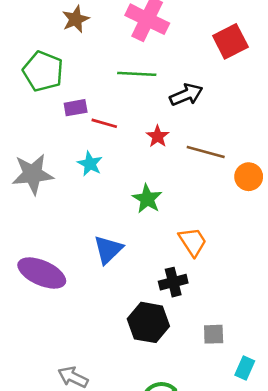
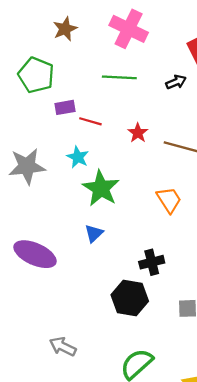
black arrow: (186, 95) -> (176, 82), moved, size x0.7
green star: (147, 199) -> (101, 188), moved, size x1.4
orange trapezoid: (193, 242) -> (169, 200), moved
blue triangle: (108, 250) -> (94, 233), size x0.7

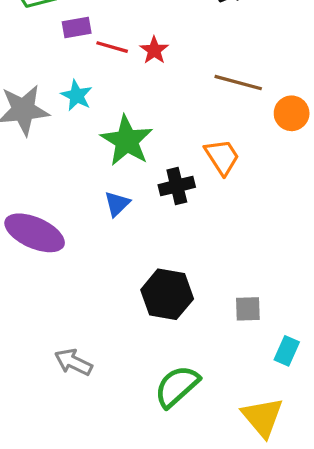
red star: (138, 133) -> (154, 50), moved
cyan star: (78, 157) -> (77, 95), moved
black cross: (152, 262) -> (177, 186), moved

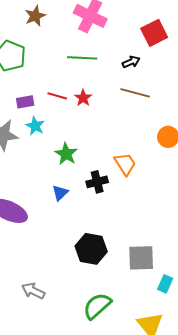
purple rectangle: (77, 28) -> (25, 102), moved
brown line: (238, 83) -> (135, 93), moved
green star: (127, 141) -> (66, 154), size x0.7
gray square: (248, 309) -> (141, 258), size x1.6

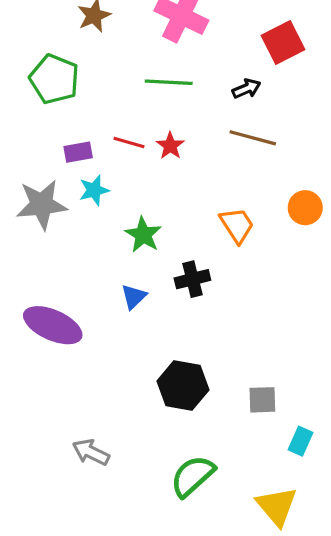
cyan star: (35, 126) -> (94, 190), turned 30
orange trapezoid: (125, 164) -> (237, 225), moved
gray square: (141, 258) -> (262, 400), size x0.7

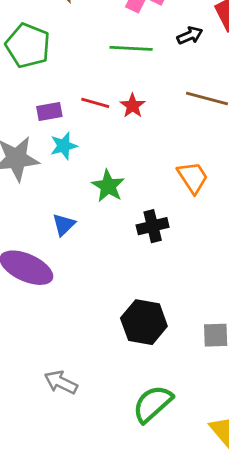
black arrow: (246, 89) -> (190, 35), moved
blue triangle: (134, 297) -> (64, 225), moved

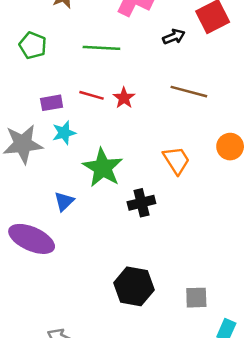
green pentagon: (28, 46) -> (33, 45), size x0.7
green line: (131, 48) -> (101, 48), moved
green star: (108, 186) -> (103, 168), size x1.4

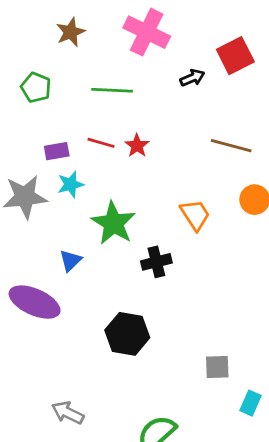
brown line: (189, 92) -> (231, 146), moved
black hexagon: (134, 286) -> (127, 334), moved

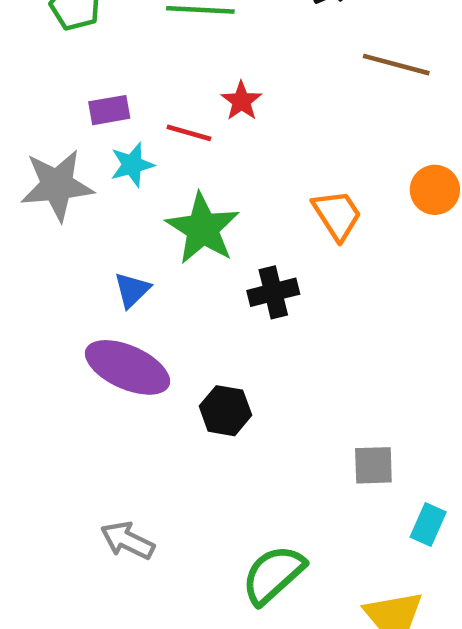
red line: (101, 143) -> (189, 133), moved
brown line: (231, 146) -> (396, 65), moved
purple ellipse: (35, 302) -> (128, 367), moved
black hexagon: (127, 334) -> (225, 411), size x0.7

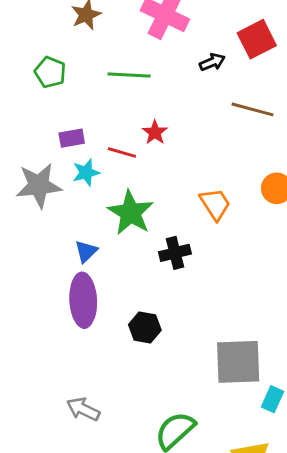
purple ellipse: (128, 367) -> (83, 300), turned 63
gray square: (373, 465) -> (238, 362), size x1.8

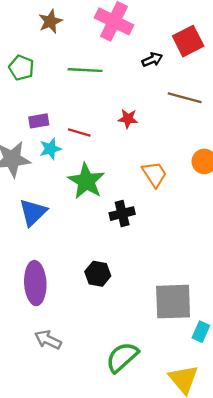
red star: (155, 132) -> (128, 119), moved, turned -30
blue triangle: (86, 251) -> (33, 212), moved, size x1.5
purple ellipse: (83, 300) -> (35, 283), moved

